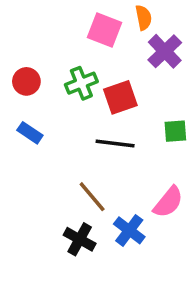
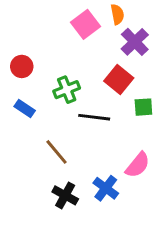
pink square: (104, 30) -> (85, 24), turned 32
green cross: (81, 83) -> (67, 90), moved
red square: (120, 97) -> (119, 80), moved, turned -32
brown line: (92, 197) -> (57, 152), moved

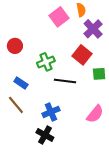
blue rectangle: (25, 108) -> (21, 83), moved
brown line: (57, 152) -> (16, 105), moved
blue cross: (106, 188) -> (51, 112), moved, turned 30

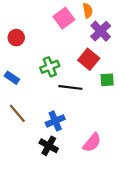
red circle: (15, 46) -> (16, 38), moved
blue rectangle: (21, 83) -> (12, 78), moved
pink semicircle: (95, 114) -> (92, 143), moved

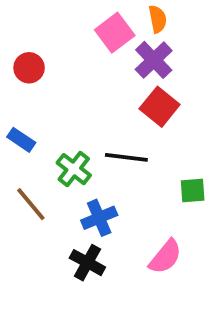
purple cross: (101, 31) -> (154, 60), moved
green cross: (50, 67) -> (74, 169), moved, turned -30
green square: (107, 80) -> (193, 191), moved

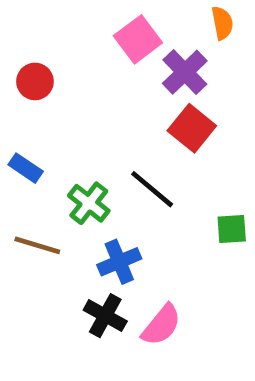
orange semicircle: (158, 19) -> (222, 23), moved
black line: (126, 157) -> (152, 189), turned 33
brown line: (31, 204) -> (37, 245), turned -33
pink semicircle: (165, 257) -> (161, 325), moved

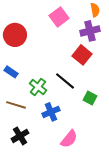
purple cross: (185, 72) -> (90, 31), moved, turned 30
red circle: (35, 81) -> (15, 35), size x1.5
green square: (232, 229) -> (90, 98), moved, turned 32
black cross: (105, 316) -> (20, 136), moved, turned 30

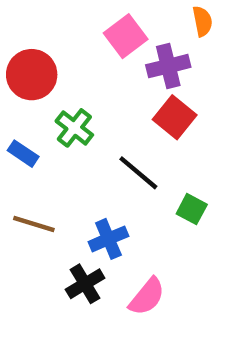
purple cross: (90, 31) -> (168, 66), moved
green cross: (38, 87) -> (74, 128), moved
black cross: (20, 136) -> (85, 284), moved

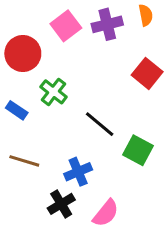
pink square: (126, 36) -> (66, 26), moved
purple cross: (168, 66) -> (107, 24), moved
red square: (175, 117) -> (147, 73), moved
green square: (192, 209) -> (138, 150), size x1.4

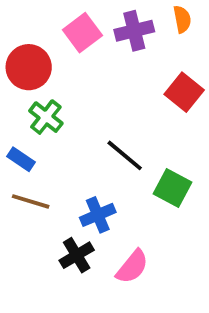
green cross: (54, 92) -> (46, 117), moved
blue rectangle: (17, 110) -> (21, 159), moved

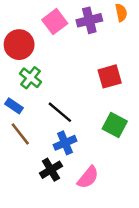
red square: (184, 92) -> (110, 76), moved, turned 35
black line: (125, 155) -> (60, 112), moved
brown line: (31, 201) -> (20, 134), turned 35

